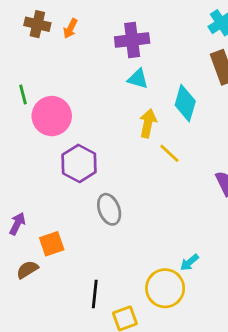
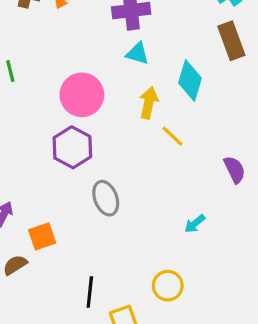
pink circle: (52, 116) -> (82, 95), moved
cyan arrow: (189, 262) -> (195, 224), moved
yellow circle: (165, 288) -> (168, 286), size x0.7

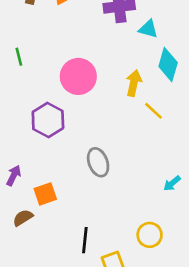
cyan triangle: (138, 53) -> (148, 29), moved
purple hexagon: (72, 147) -> (48, 120), moved

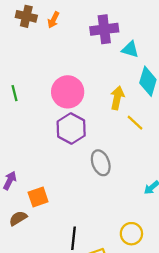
green line: (19, 57) -> (14, 93), moved
purple hexagon: (48, 120) -> (71, 129), moved
gray ellipse: (98, 162) -> (101, 163), moved

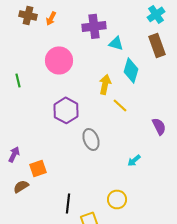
pink circle: (68, 92) -> (59, 60), moved

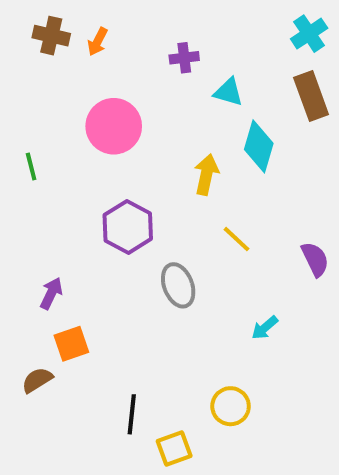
purple cross: (94, 26) -> (184, 58), size x0.6
yellow line: (120, 105) -> (237, 239), moved
purple arrow: (14, 154) -> (51, 293), moved

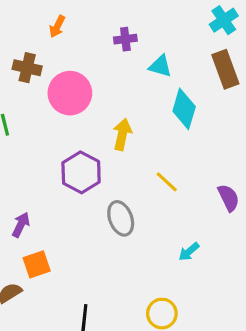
brown cross: (51, 36) -> (27, 68), moved
yellow arrow: (206, 175) -> (122, 134), moved

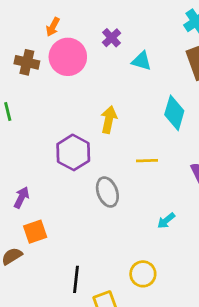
purple cross: (125, 39) -> (112, 38), turned -36
pink circle: (70, 93) -> (68, 57), moved
cyan diamond: (184, 109) -> (174, 113), moved
yellow line: (167, 182) -> (147, 161), turned -45

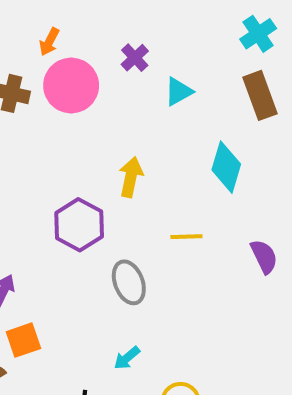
cyan triangle: (142, 61) -> (179, 91), turned -45
cyan arrow: (166, 221) -> (127, 358), moved

